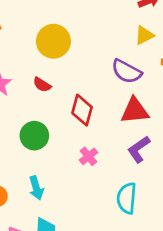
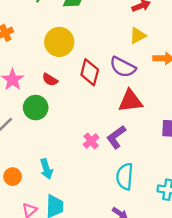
red diamond: (82, 110) -> (90, 72), moved
green circle: (34, 136) -> (36, 108), moved
purple L-shape: (139, 149) -> (116, 137), moved

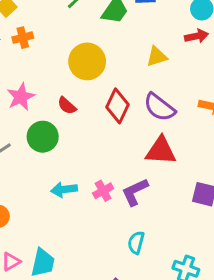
yellow triangle: (138, 36) -> (157, 57), moved
cyan arrow: (46, 169) -> (64, 189), moved, turned 90
cyan semicircle: (125, 177) -> (136, 243), size x0.7

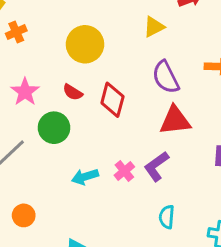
red diamond: (117, 106) -> (112, 100), moved
purple semicircle: (159, 107) -> (166, 77), turned 36

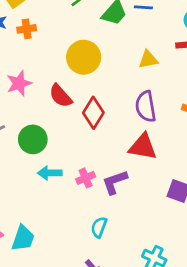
red semicircle: (73, 92) -> (61, 96), size x1.4
green circle: (54, 128) -> (33, 139), moved
cyan semicircle: (167, 217) -> (99, 227), moved

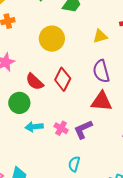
red semicircle: (61, 96) -> (35, 82), moved
pink cross: (86, 178) -> (61, 128), turned -32

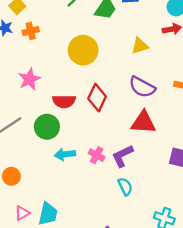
purple semicircle: (101, 71) -> (142, 87), turned -45
red semicircle: (35, 82) -> (64, 101), turned -42
cyan semicircle: (74, 164) -> (125, 187), moved, turned 140

